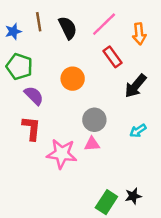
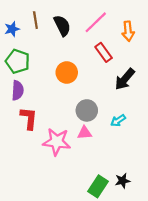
purple semicircle: (34, 96) -> (18, 90), moved, turned 48
cyan arrow: (138, 131) -> (118, 120), moved

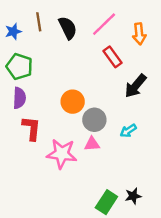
orange circle: (67, 72) -> (73, 102), moved

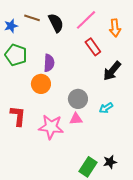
brown line: (39, 22) -> (32, 18), turned -63
purple semicircle: (19, 98) -> (49, 63), moved
orange circle: (73, 102) -> (41, 84), moved
red L-shape: (31, 128) -> (18, 116), moved

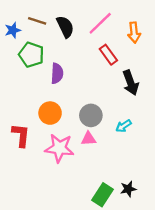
green pentagon: (16, 55) -> (31, 55), moved
black arrow: (112, 71) -> (131, 83), turned -60
orange circle: (41, 84) -> (50, 113), moved

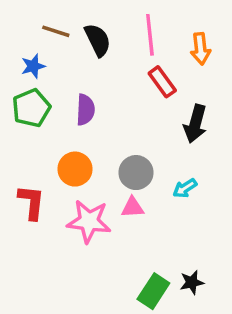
pink line: (100, 23) -> (150, 35), turned -52
blue star: (13, 30) -> (33, 66), moved
green pentagon: (31, 55) -> (31, 108), moved, turned 30
black arrow: (131, 83) -> (195, 124), turned 35

